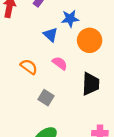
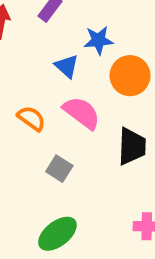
pink semicircle: (60, 63) -> (82, 113), size x1.5

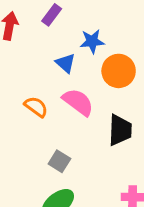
gray square: (59, 169) -> (59, 161), moved

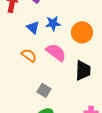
blue star: (92, 41) -> (53, 23), moved
blue triangle: (66, 63) -> (33, 27), moved

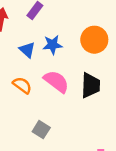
orange circle: (82, 32) -> (94, 40), moved
black trapezoid: (83, 70) -> (91, 85), moved

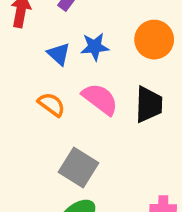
gray square: (41, 130) -> (78, 167), size x1.5

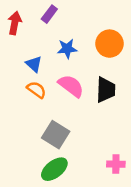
blue triangle: (59, 54) -> (34, 64), moved

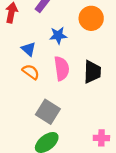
orange circle: (109, 44) -> (91, 18), moved
pink semicircle: (71, 86) -> (62, 68), turned 45

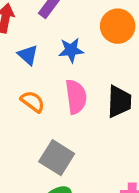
blue triangle: (29, 49) -> (28, 55), moved

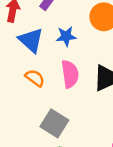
blue triangle: (28, 55) -> (31, 40), size x1.5

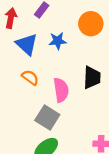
pink semicircle: (70, 74) -> (61, 90), moved

